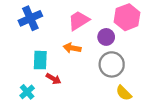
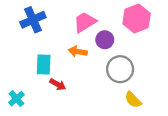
purple circle: (106, 37) -> (105, 40), moved
cyan cross: (27, 92) -> (16, 99), moved

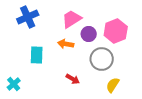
pink hexagon: (137, 19) -> (116, 31), moved
red arrow: (58, 84) -> (73, 79), moved
yellow semicircle: (133, 100) -> (113, 85), turned 77

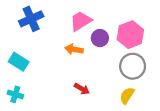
cyan rectangle: (37, 55) -> (19, 62), moved, turned -60
gray circle: (102, 59) -> (133, 66), moved
cyan cross: (14, 84) -> (15, 94), turned -32

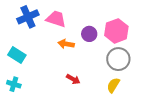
pink trapezoid: (81, 21) -> (56, 19), moved, turned 50

